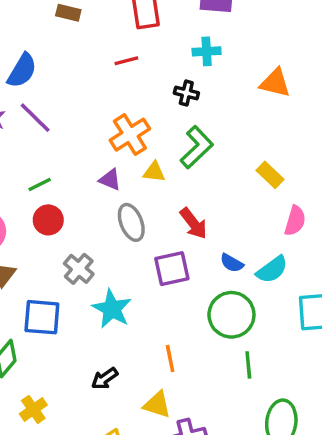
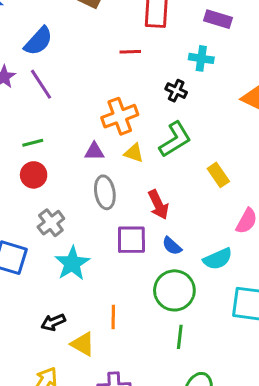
yellow rectangle: (270, 175) -> (218, 175), moved
purple triangle: (110, 180) -> (94, 151), turned -35
blue semicircle: (232, 263) -> (172, 246), moved
yellow triangle: (157, 405) -> (83, 344), moved

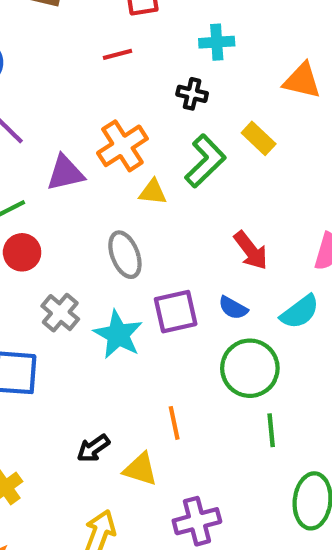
purple triangle: (94, 151) -> (65, 173), moved, size x1.4
yellow rectangle: (218, 175) -> (259, 138), moved
red arrow: (158, 205) -> (251, 250), moved
cyan star: (72, 263) -> (118, 335), moved

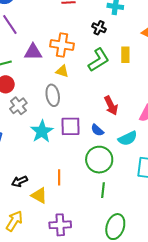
yellow rectangle: (259, 138) -> (125, 55), turned 35
orange cross: (122, 146) -> (62, 45), turned 30
yellow triangle: (153, 192) -> (62, 71), moved
gray cross: (60, 313) -> (18, 106), moved

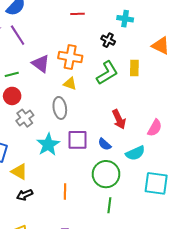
purple triangle: (33, 52) -> (41, 64), turned 36
yellow triangle: (39, 195) -> (19, 172), moved

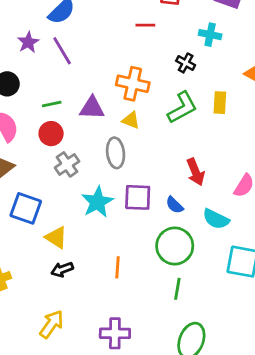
purple triangle: (41, 64) -> (92, 108), moved, turned -36
cyan semicircle: (135, 153) -> (216, 219), turned 48

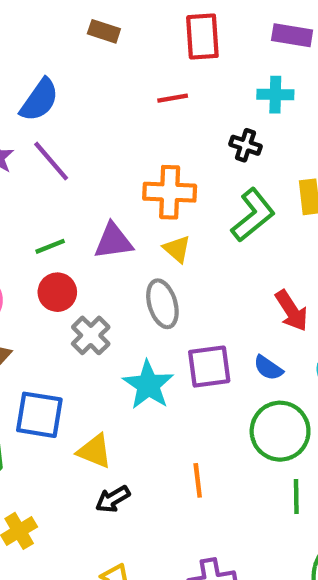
yellow triangle: (131, 120) -> (177, 249), turned 30

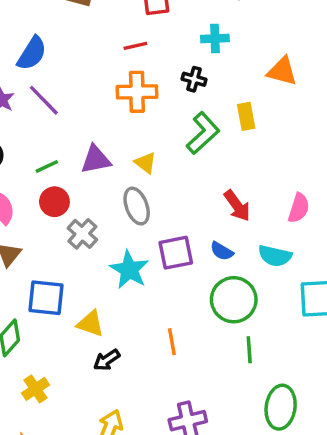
orange cross: (170, 192) -> (137, 92), moved

